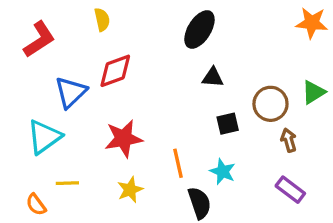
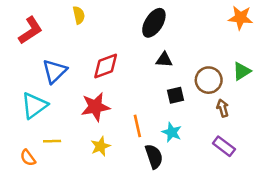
red diamond: (115, 71) -> (106, 66), moved

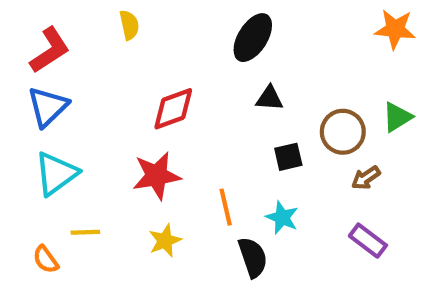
blue triangle: (55, 71) -> (48, 107), moved
brown arrow: (223, 108) -> (366, 178), turned -108

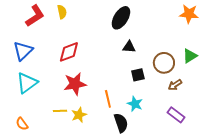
red L-shape: (50, 50) -> (35, 16), moved
red diamond: (173, 109) -> (69, 52), moved
yellow line: (85, 232) -> (60, 111), moved

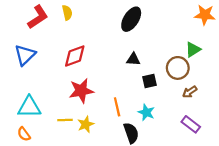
black triangle: (129, 47) -> (133, 59), moved
green triangle: (190, 56) -> (193, 50), moved
cyan triangle: (27, 83) -> (29, 107), moved, turned 35

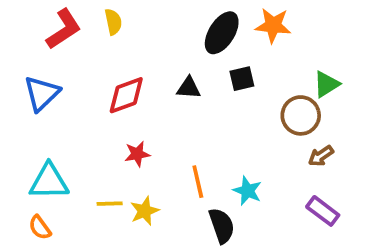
orange star: (205, 15) -> (273, 25), moved
black triangle: (133, 59) -> (189, 88), moved
black square: (150, 81) -> (242, 79), moved
red star: (81, 91) -> (137, 154), size x0.6

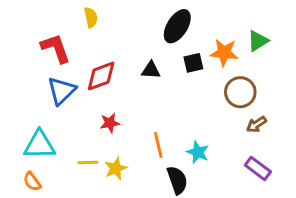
orange star: (273, 25) -> (224, 53), moved
red L-shape: (64, 29) -> (56, 48), moved, turned -76
green triangle: (326, 84) -> (258, 41), moved
blue triangle: (42, 93) -> (61, 91), moved

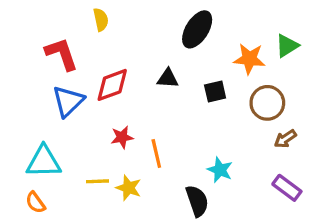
black square: (193, 63) -> (215, 91), moved
orange line: (158, 145) -> (156, 154), moved
yellow star: (116, 168) -> (129, 188), turned -30

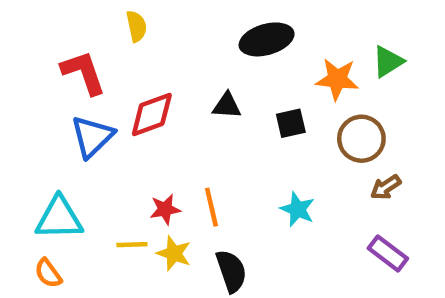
black ellipse: (197, 29) -> (267, 39), turned 42
red star: (122, 137) -> (165, 209), moved
cyan star: (220, 170) -> (297, 209), moved
black semicircle: (197, 201) -> (231, 271), moved

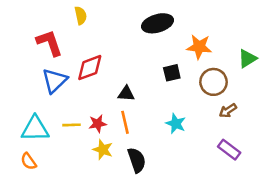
green triangle: (388, 62) -> (247, 58), moved
black triangle: (227, 106) -> (126, 94), moved
yellow line: (132, 245) -> (72, 125), moved

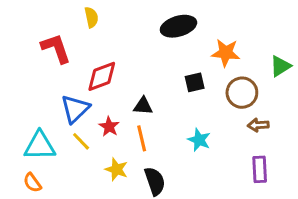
blue triangle: (55, 81) -> (75, 109), moved
brown arrow: (228, 111) -> (258, 125), turned 30
red star: (98, 124) -> (109, 127), moved, turned -30
yellow line: (72, 125) -> (81, 141), turned 48
purple rectangle: (229, 150) -> (260, 169), turned 50

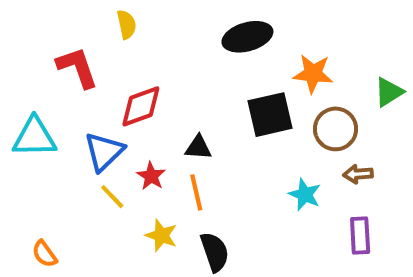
black square: (195, 82) -> (270, 115), size x1.6
cyan star: (199, 140) -> (305, 195), moved
cyan triangle: (40, 146) -> (34, 137), moved

